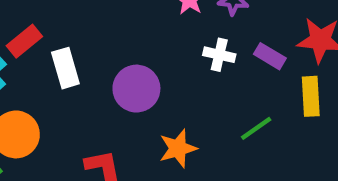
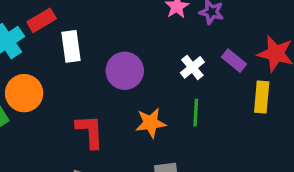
white cross: (219, 55) -> (192, 67), moved, turned 30
green line: (256, 128) -> (196, 113), moved, turned -60

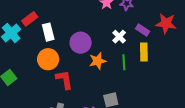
orange circle: (24, 93) -> (48, 59), moved
yellow rectangle: (262, 97) -> (144, 52), moved
orange star: (151, 123) -> (98, 61), moved

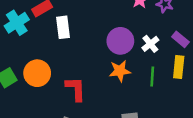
purple circle: (81, 43) -> (120, 41), moved
orange circle: (48, 59) -> (37, 73), moved

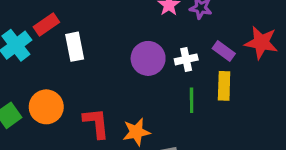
white cross: (150, 44) -> (186, 59), turned 30
orange star: (120, 71) -> (136, 132), moved

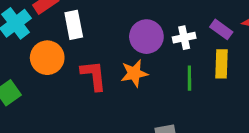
orange circle: (46, 107) -> (47, 58), moved
red L-shape: (96, 123) -> (94, 76), moved
orange star: (136, 132) -> (134, 73), moved

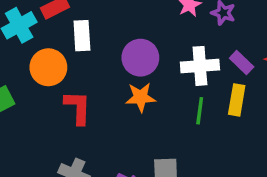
purple circle: (146, 37) -> (140, 58), moved
white cross: (184, 38) -> (200, 66), size x1.5
red L-shape: (94, 76) -> (78, 108), moved

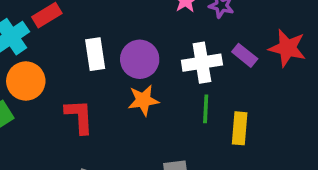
white rectangle: (82, 36) -> (95, 54), moved
orange circle: (48, 67) -> (26, 81), moved
yellow rectangle: (237, 100) -> (240, 128), moved

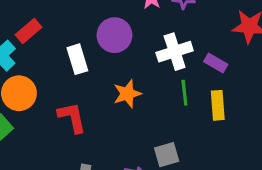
purple rectangle: (245, 55) -> (216, 63), moved
purple circle: (140, 59) -> (114, 35), moved

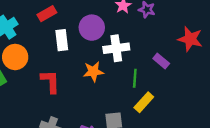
red rectangle: (29, 31) -> (47, 14), moved
white cross: (175, 52) -> (116, 48), moved
yellow rectangle: (218, 105) -> (144, 102), moved, turned 36

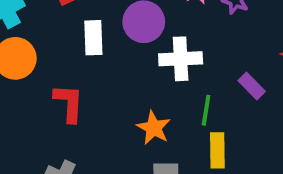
orange star: (93, 72) -> (154, 128), moved, turned 30
yellow rectangle: (144, 102) -> (217, 150), turned -48

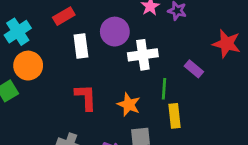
red L-shape: (69, 103) -> (86, 97), moved

